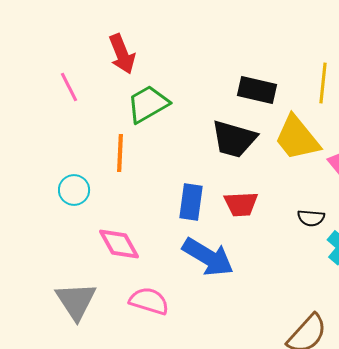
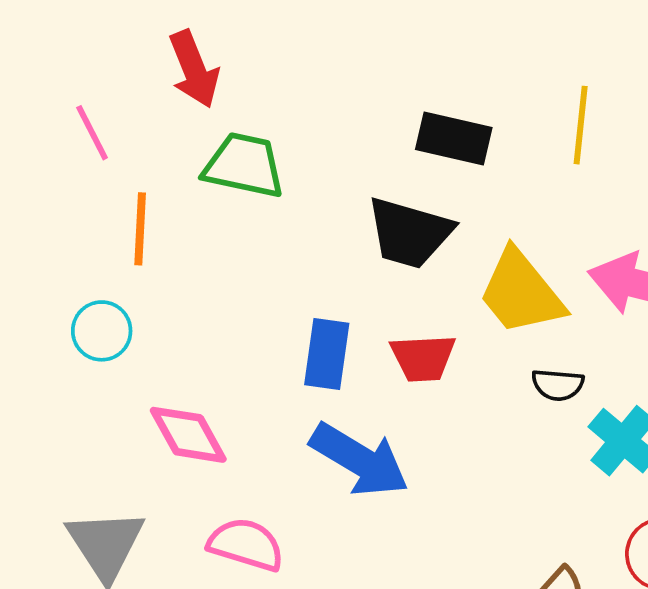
green trapezoid: (148, 104) -> (244, 165), turned 42
yellow trapezoid: (297, 138) -> (521, 292), moved
orange line: (120, 153) -> (140, 229), moved

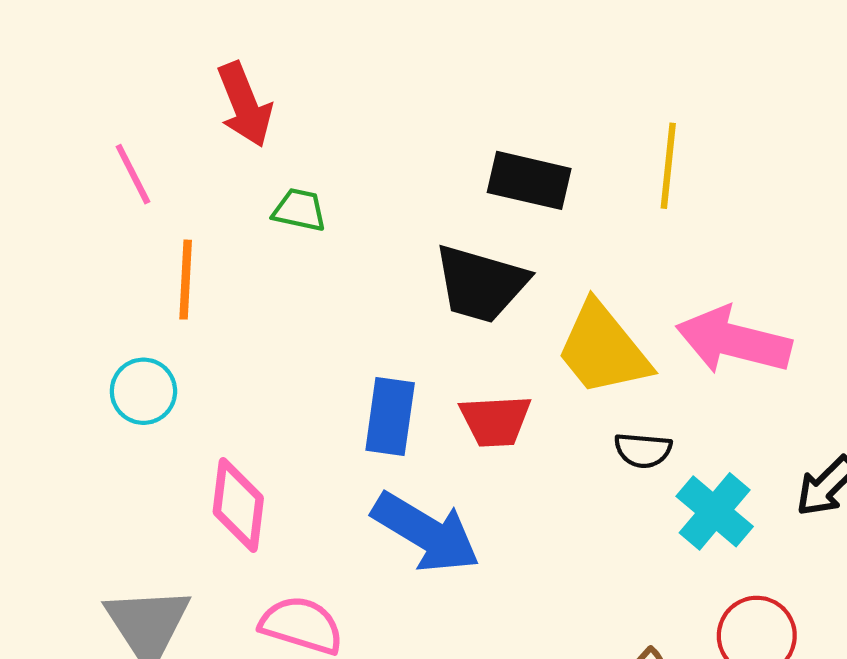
green trapezoid: (244, 165) -> (299, 210), size x0.6
pink diamond: (188, 435) -> (238, 505), turned 36

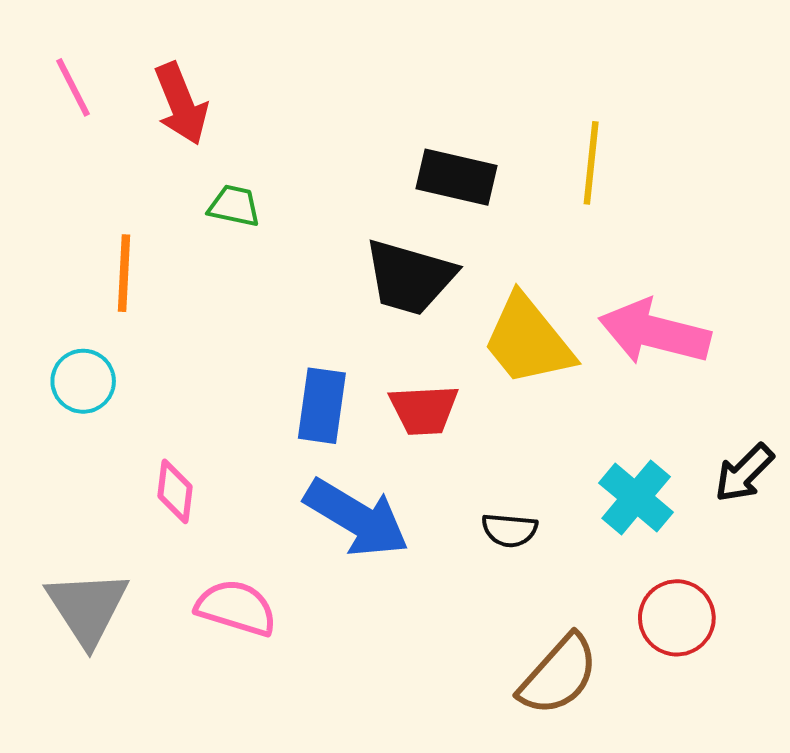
pink line: (133, 174) -> (73, 87), moved
black semicircle: (643, 450) -> (510, 530), moved
pink diamond: (238, 505) -> (175, 491), size x0.7

